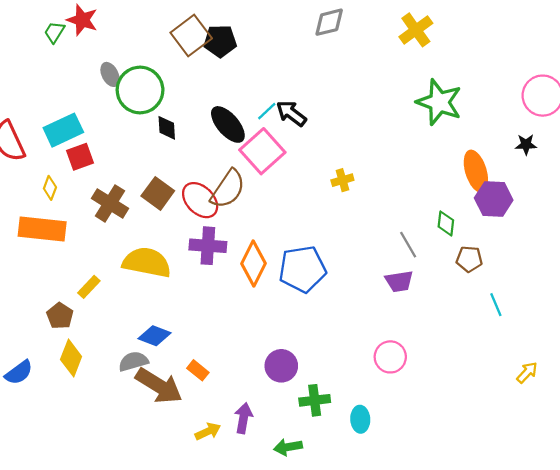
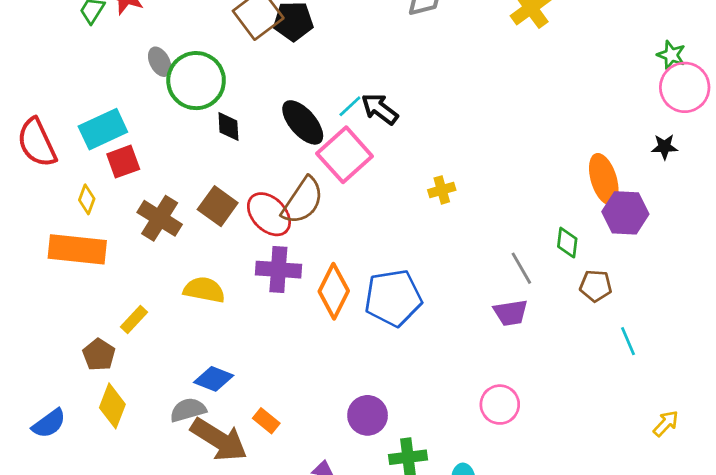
green star: (439, 102) -> (671, 55), moved, size x0.5
yellow semicircle: (147, 262) -> (204, 290), size x0.7

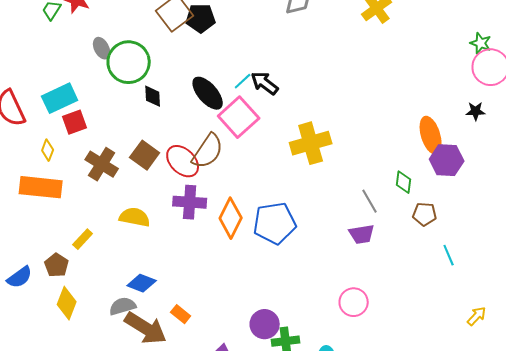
yellow cross: (442, 190) -> (311, 143), size x2.0
purple circle: (368, 415) -> (265, 324), moved
blue semicircle: (49, 423) -> (20, 277), moved

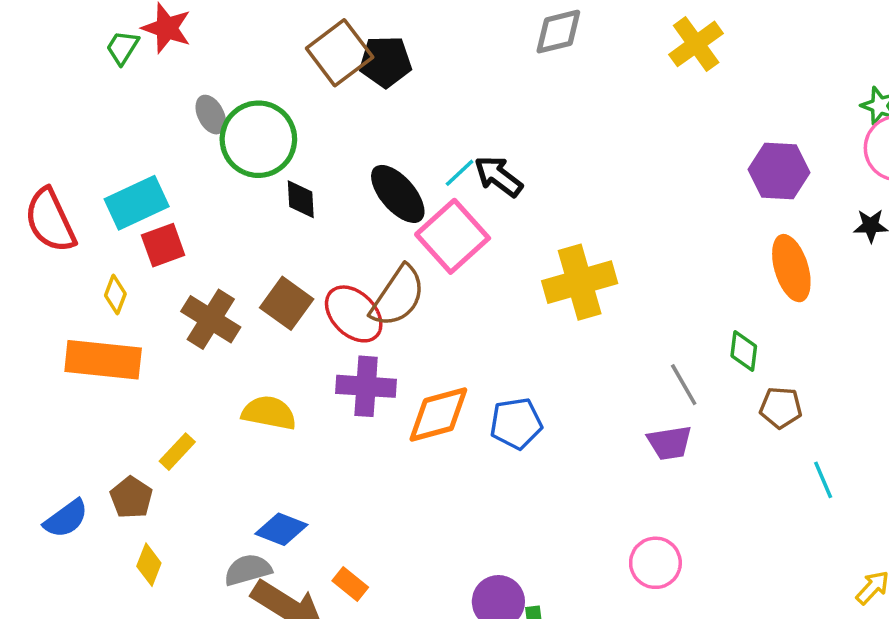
purple hexagon: (447, 160) -> (779, 171), moved
orange diamond: (231, 218) -> (438, 415), turned 48
blue pentagon: (275, 223) -> (516, 423), size x0.7
yellow diamond: (67, 303) -> (149, 565), size x0.7

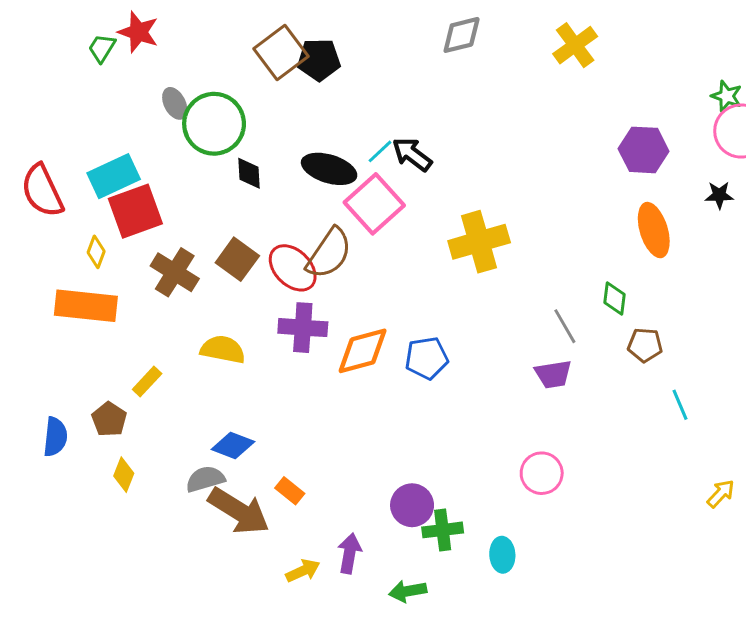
black ellipse: (398, 194) -> (329, 169), turned -32
red square: (163, 245) -> (135, 211), size x1.5
blue semicircle: (66, 519) -> (55, 437), turned -48

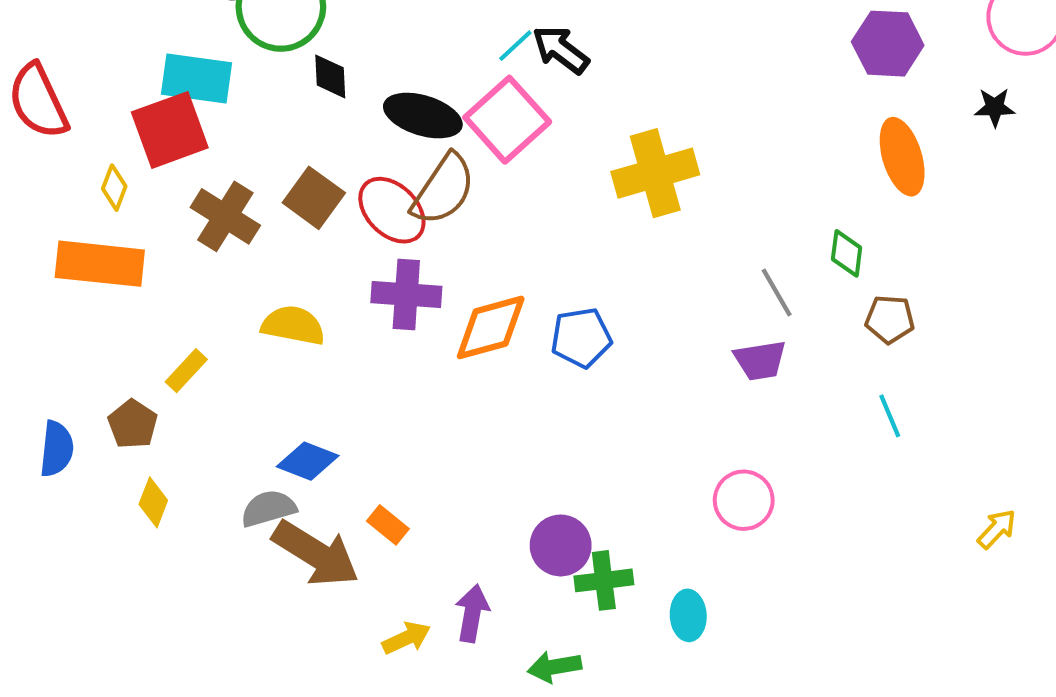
black ellipse: (329, 169) -> (423, 116), moved
cyan rectangle: (114, 176) -> (197, 79), moved, turned 33
cyan line: (680, 405) -> (890, 416), moved

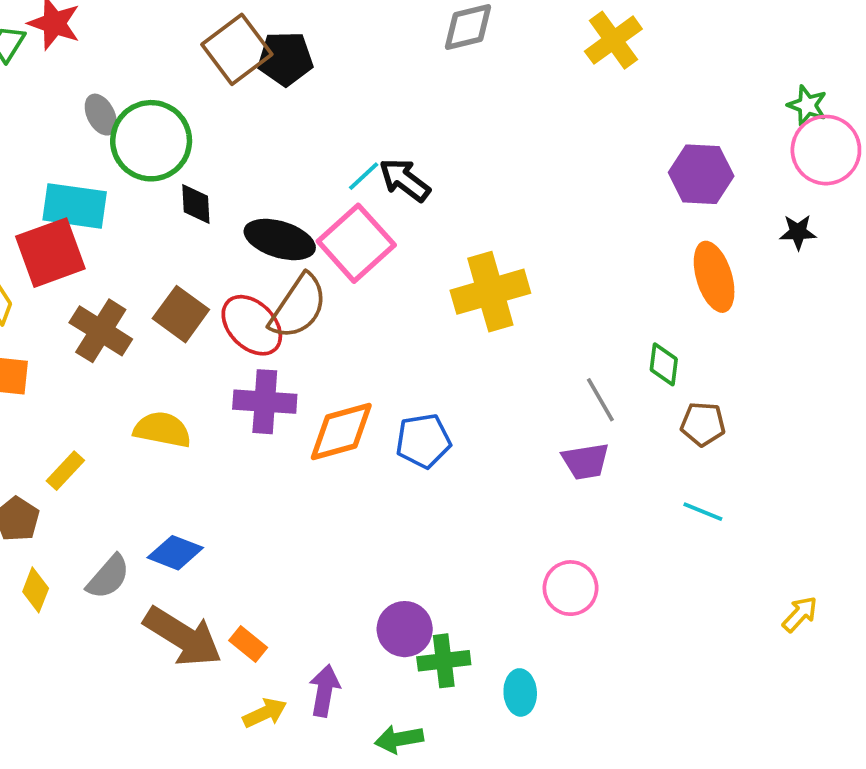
cyan line: (890, 416) -> (703, 512), turned -45
gray semicircle: (269, 508) -> (108, 577), moved, turned 147
orange rectangle: (388, 525) -> (248, 644), moved

